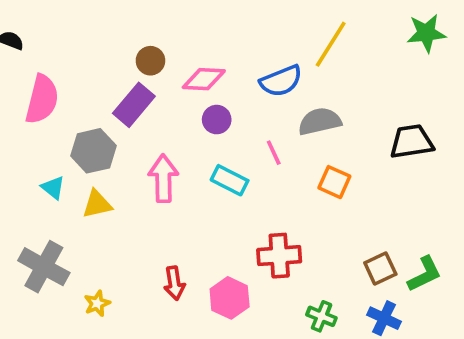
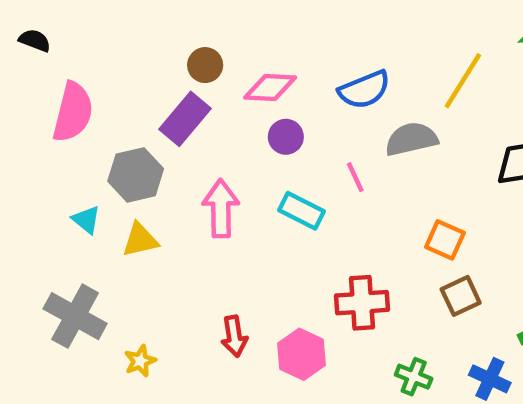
yellow line: (331, 44) -> (463, 81), moved
orange square: (334, 182) -> (445, 240), moved
brown square: (380, 268) -> (461, 296), moved

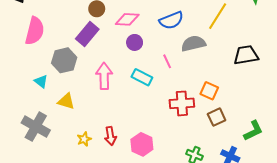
yellow triangle: (140, 240) -> (66, 101), moved, turned 30
red cross: (362, 303) -> (182, 103), moved
yellow star: (140, 361) -> (84, 139), moved

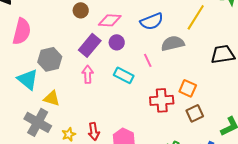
purple rectangle: (87, 34) -> (90, 45), moved
pink arrow: (104, 76) -> (88, 74), size x0.7
cyan triangle: (41, 81) -> (28, 79), size x1.6
gray cross: (36, 127) -> (38, 122), moved

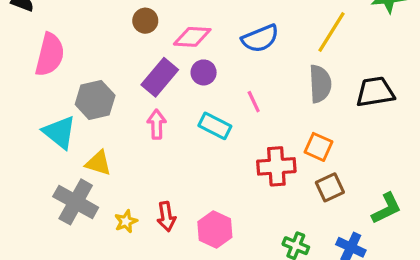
gray semicircle: (173, 43) -> (320, 84), moved, turned 100

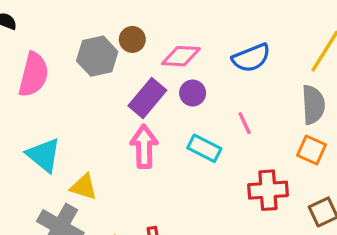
gray hexagon: (95, 100) -> (97, 56), moved
pink arrow: (157, 124) -> (144, 147), size x1.4
orange square: (318, 147) -> (312, 150), moved

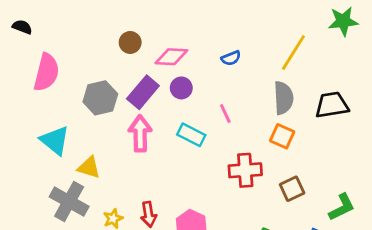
gray hexagon: (97, 56) -> (100, 98), moved
blue semicircle: (251, 58) -> (231, 58), size x0.6

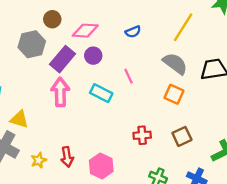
gray hexagon: (100, 98) -> (32, 44), moved
gray semicircle: (284, 98) -> (175, 64), turned -50
red cross: (245, 170) -> (142, 135), moved, size x0.7

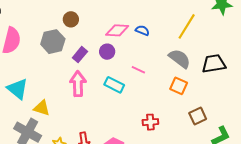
pink diamond: (85, 31) -> (117, 30), moved
blue semicircle: (133, 32) -> (142, 30), turned -136
purple rectangle: (63, 59) -> (80, 55), size x0.7
pink line: (128, 76) -> (138, 70), turned -40
brown square: (182, 136) -> (198, 116), moved

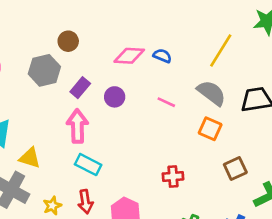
purple circle: (107, 52) -> (115, 97), moved
pink line: (138, 70) -> (166, 102), moved
cyan rectangle: (114, 85) -> (88, 165), moved

